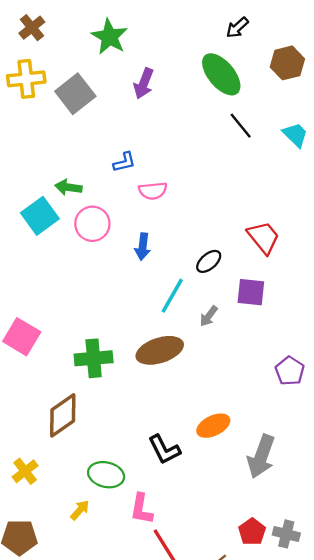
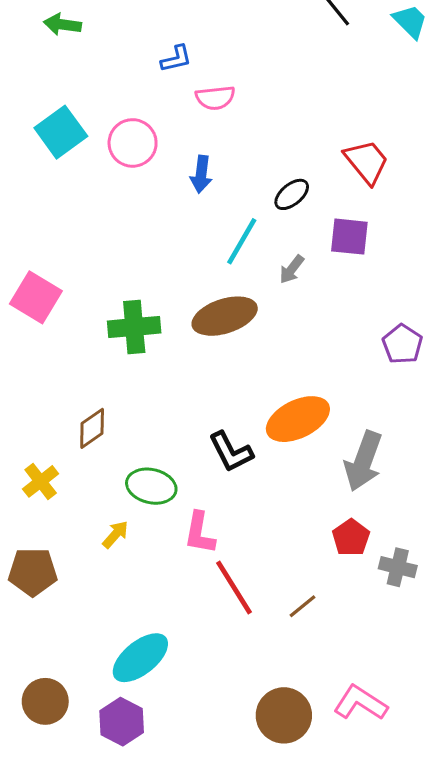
green arrow: (68, 187) -> (62, 24), moved
brown diamond: (63, 415) -> (92, 428), moved, size x0.7
orange ellipse: (213, 426) -> (298, 419), size x1.4
red pentagon: (252, 532) -> (351, 538), moved

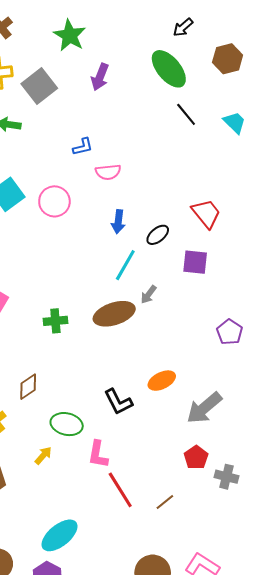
blue arrow: (201, 174) -> (118, 222), moved
gray arrow: (292, 269) -> (149, 295), moved
green cross: (134, 327) -> (55, 321), size x0.7
orange ellipse: (298, 419) -> (162, 381), size x0.7
gray arrow: (363, 461) -> (204, 408), turned 30

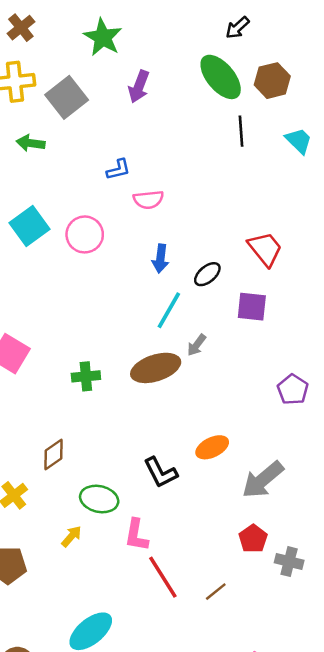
brown hexagon: (228, 59) -> (272, 81), moved
black line: (186, 114) -> (241, 131), turned 35

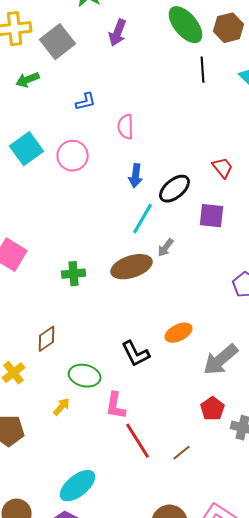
green arrow: (31, 143) -> (28, 80), turned -30
blue L-shape: (118, 170) -> (86, 102), moved
pink semicircle: (148, 200) -> (126, 127), turned 95
red trapezoid: (265, 249) -> (223, 168), size x0.7
black ellipse: (207, 274) -> (175, 189), size x1.4

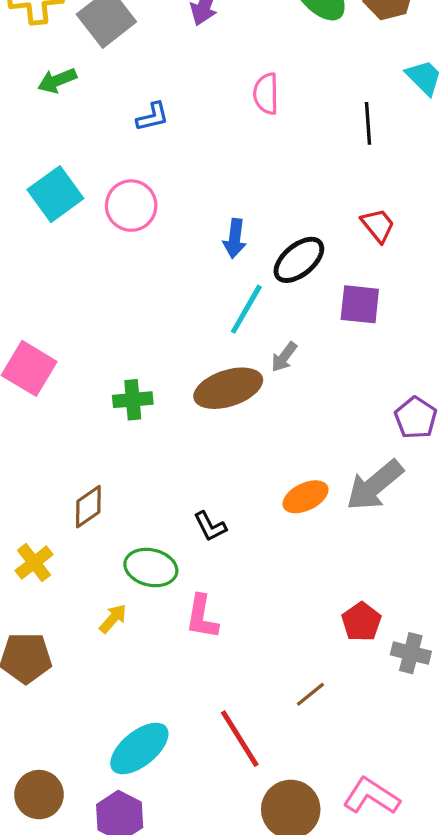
black line: (203, 70) -> (368, 123), moved
pink semicircle: (126, 127) -> (266, 94), moved
black L-shape: (136, 354) -> (210, 526), moved, size x0.7
gray arrow: (221, 360) -> (375, 485), moved
red line: (138, 441) -> (240, 739), moved

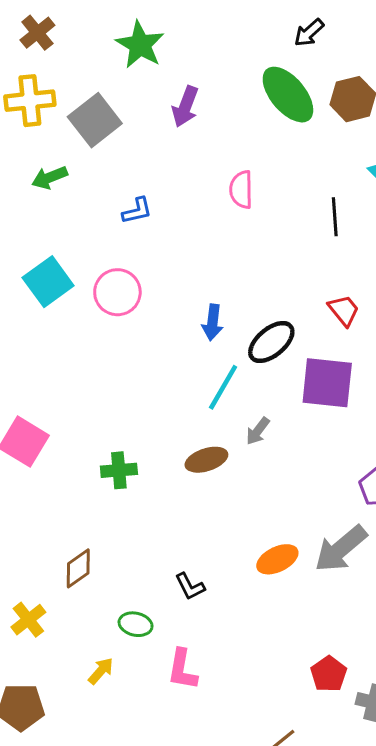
purple square: (360, 304) -> (327, 383), size x1.4
brown ellipse: (228, 388) -> (206, 460), size x0.7
green ellipse: (151, 568) -> (136, 624), size x0.7

